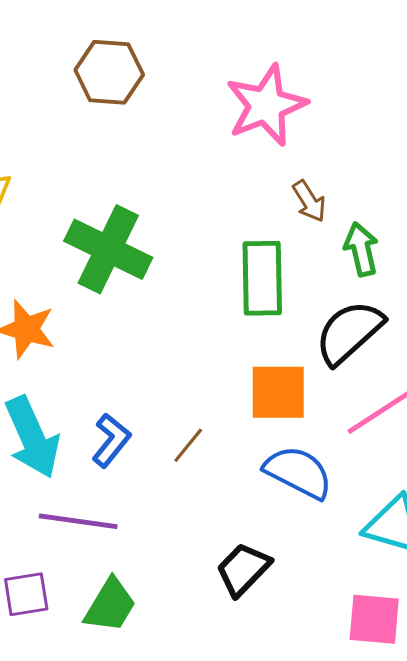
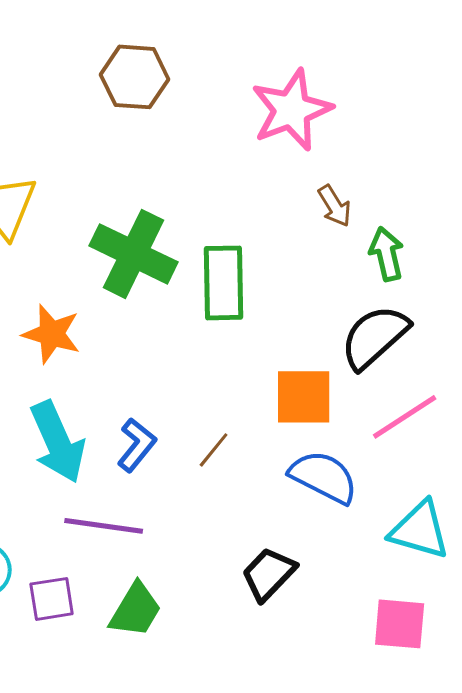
green rectangle: (262, 278) -> (224, 283), moved

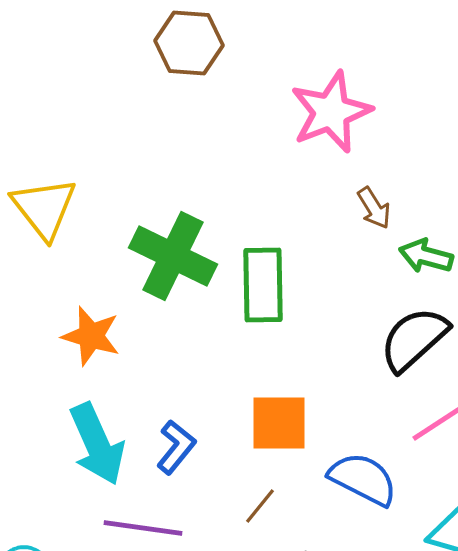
brown hexagon: (135, 77) -> (189, 43), moved
green arrow: (387, 254) -> (426, 256), turned -62
orange square: (304, 397) -> (279, 423), moved
brown line: (214, 450) -> (260, 506), moved

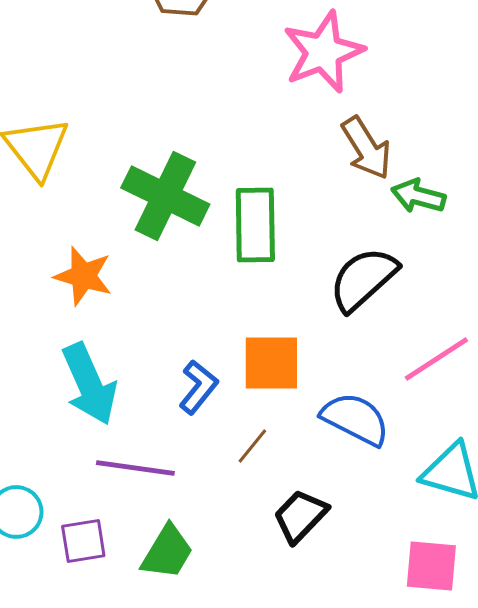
brown arrow: (374, 208) -> (366, 148), size x1.5
black semicircle: (414, 339) -> (363, 279), moved
blue L-shape: (176, 447) -> (198, 387), moved

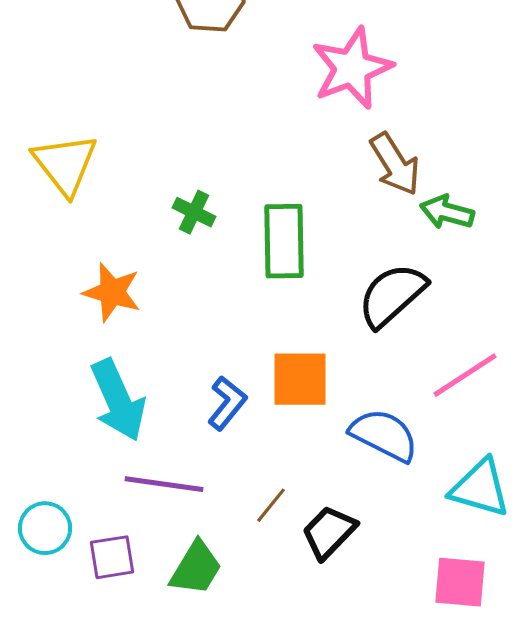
green cross: (165, 196) -> (194, 212), size x0.5
brown line: (252, 446) -> (271, 505), moved

